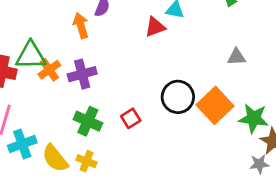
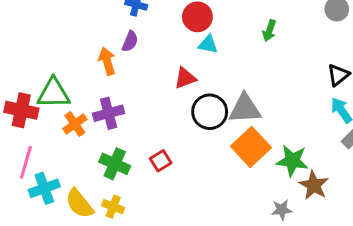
red triangle: (155, 27) -> (185, 78), moved
gray triangle: (236, 57) -> (245, 109), moved, size x1.6
orange cross: (49, 70) -> (75, 124), moved
black circle: (178, 97) -> (210, 112), moved
gray star: (259, 164) -> (282, 210), moved

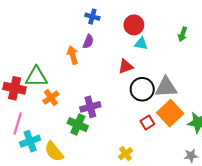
purple cross: (109, 113) -> (90, 107), moved
red square: (161, 161) -> (147, 122), moved
yellow cross: (113, 207) -> (126, 154), moved, turned 32

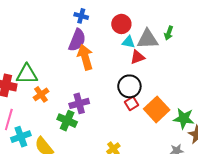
purple semicircle: (88, 42) -> (77, 40), size x1.6
orange arrow: (73, 55) -> (85, 57), moved, size x1.4
red triangle: (126, 66) -> (138, 57), moved
gray triangle: (166, 87) -> (148, 39), moved
red square: (147, 122) -> (131, 103), moved

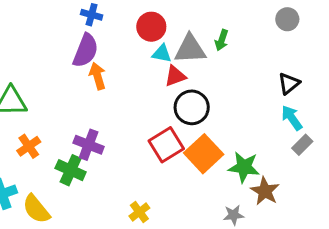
orange arrow: (85, 57) -> (98, 76), size x0.7
black circle: (129, 86) -> (192, 107), moved
orange cross: (41, 94) -> (29, 146), moved
purple cross: (79, 103) -> (89, 145), turned 36
red square: (131, 103) -> (166, 145), size x1.6

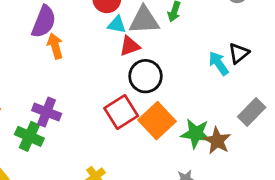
cyan arrow: (292, 118) -> (219, 63), moved
gray rectangle: (302, 145) -> (252, 112), size x1.4
brown star: (265, 191) -> (217, 141), moved

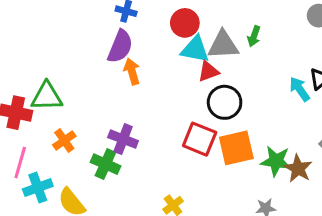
cyan triangle: (117, 25) -> (195, 49), size x1.5
red square: (121, 112) -> (200, 139), turned -36
orange square: (157, 121) -> (236, 148), turned 30

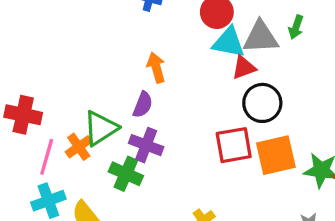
purple semicircle: (120, 46) -> (143, 105), moved, size x0.7
green triangle: (47, 96) -> (101, 128), moved, turned -32
red square: (200, 139) -> (234, 145), turned -32
pink line: (20, 163) -> (47, 157), moved

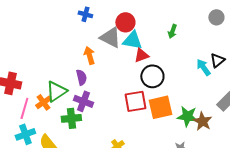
gray triangle: (261, 37) -> (110, 37), moved, turned 30
purple semicircle: (143, 105) -> (81, 77), turned -35
green cross: (126, 174) -> (71, 118), turned -30

